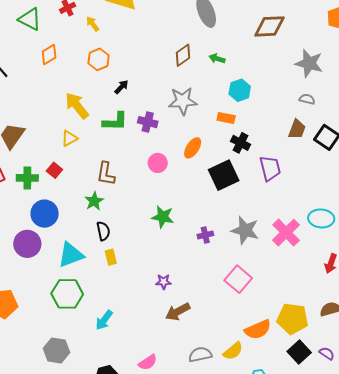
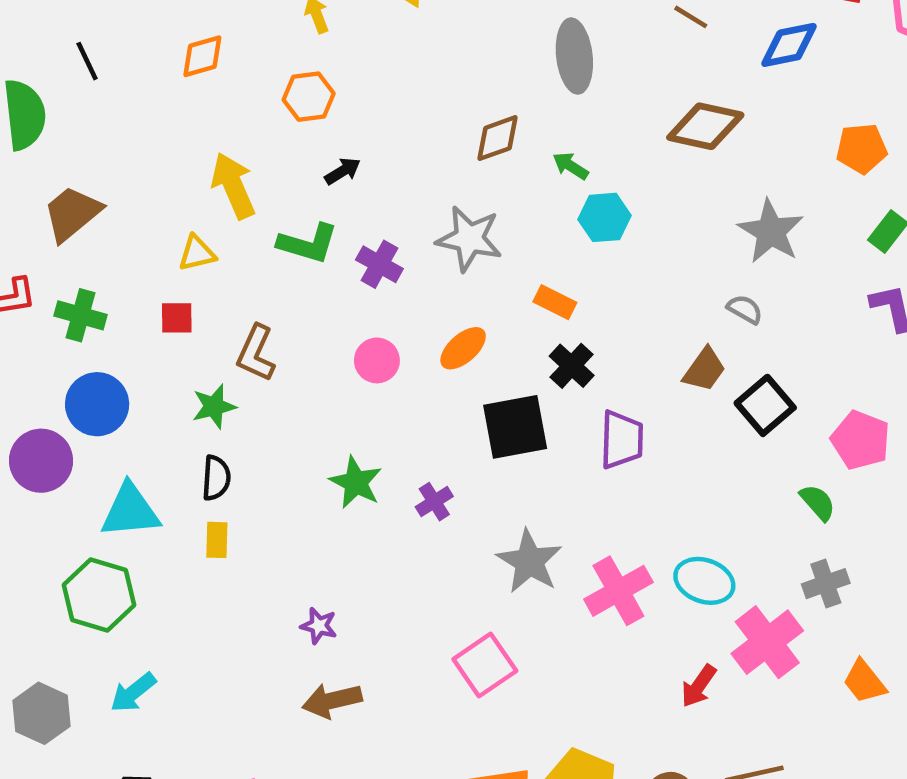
cyan hexagon: (240, 90) -> (605, 217), moved
red square: (54, 170) -> (177, 318), moved, turned 35
purple cross: (205, 235) -> (434, 502), moved, turned -35
cyan arrow: (104, 320) -> (133, 692), moved

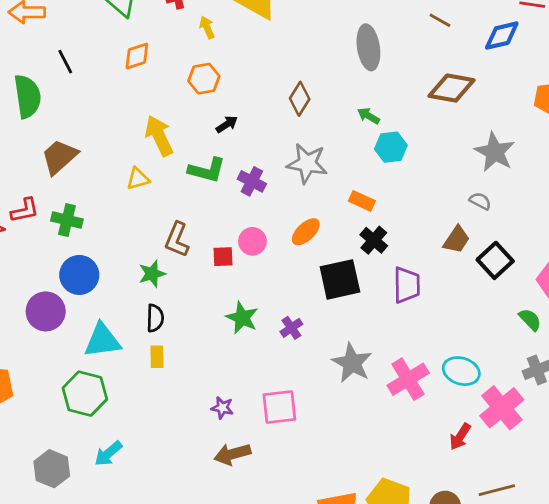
brown diamond: (497, 138) -> (300, 99), moved, turned -36
red square: (177, 318) -> (223, 257), moved
pink square: (485, 665) -> (279, 407), moved, turned 30

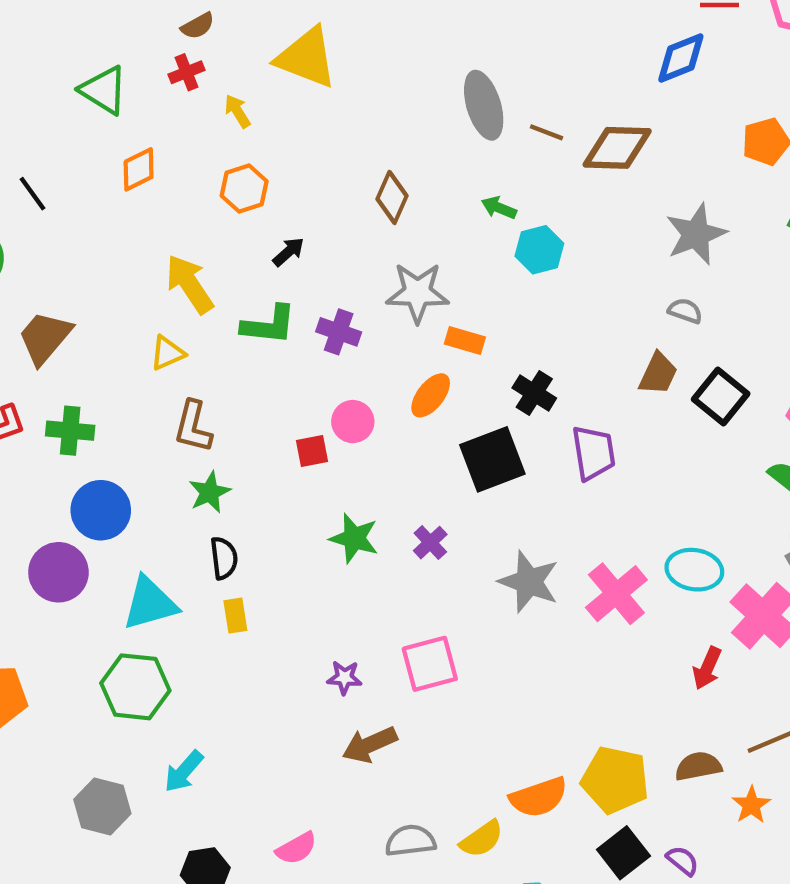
brown line: (440, 20) -> (547, 132), moved
gray star: (495, 152) -> (696, 234), turned 30
orange rectangle: (362, 201) -> (465, 341), moved
brown L-shape: (177, 240) -> (193, 427), moved

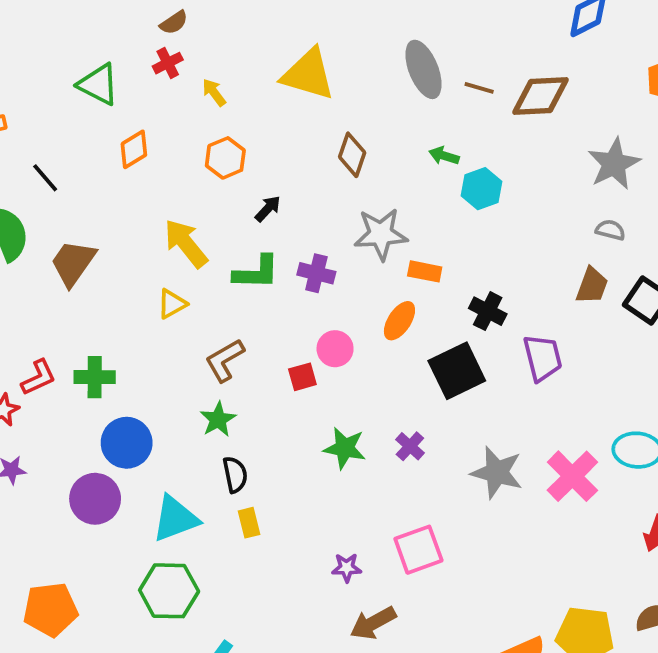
yellow triangle: (306, 58) -> (308, 74), moved
brown trapezoid: (45, 338) -> (73, 263), moved
brown L-shape: (193, 427) -> (225, 360), moved, turned 51

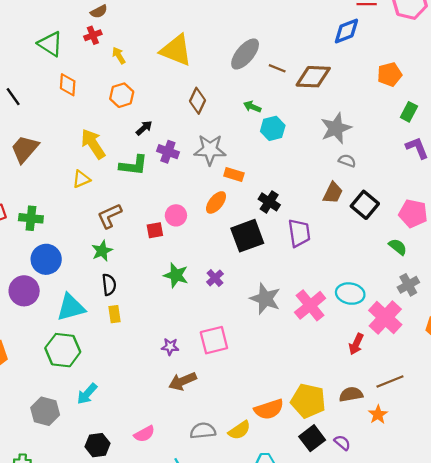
gray ellipse: (423, 69) -> (245, 54), turned 56
orange diamond: (134, 149) -> (68, 85), turned -60
gray star: (614, 164) -> (336, 128), moved
purple cross: (316, 273) -> (168, 152), moved

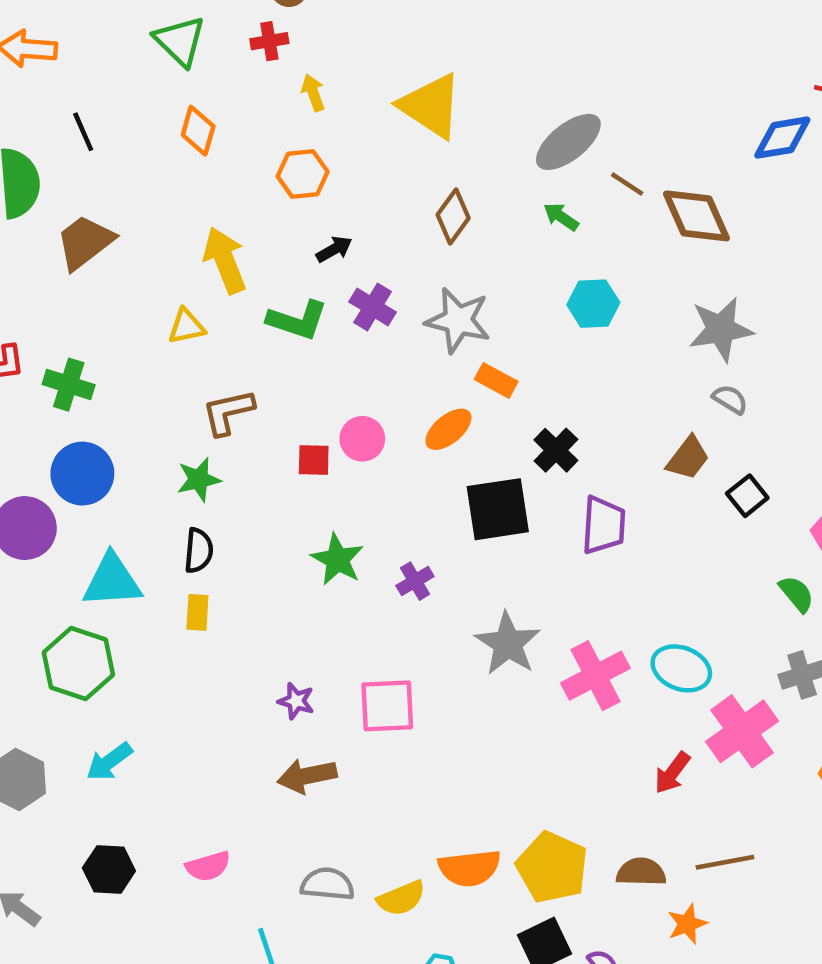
brown diamond: (313, 77) -> (696, 216), turned 52
green arrow: (252, 107) -> (561, 217), moved
black square: (365, 205) -> (747, 496), size x0.7

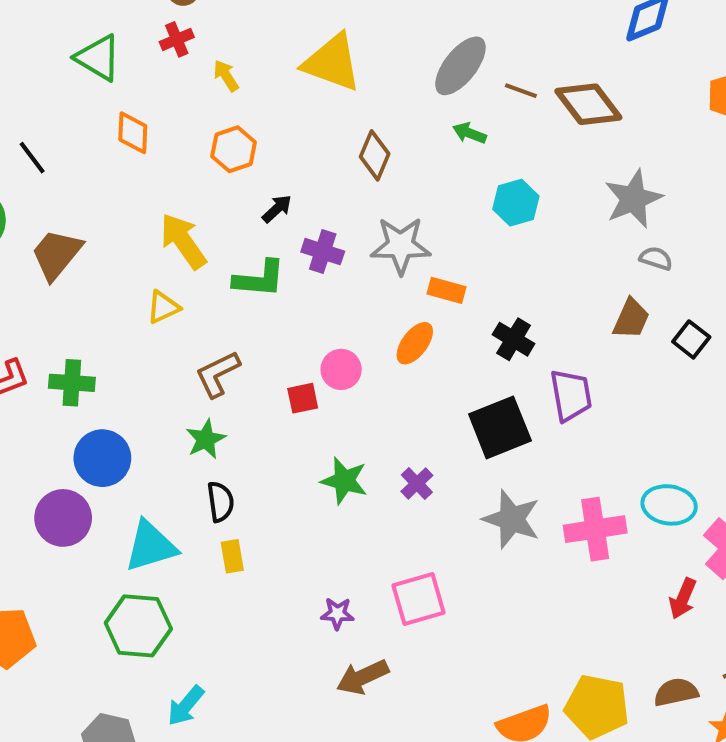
black square: (498, 509) -> (500, 427), moved
pink cross: (595, 676) -> (595, 529), turned 32

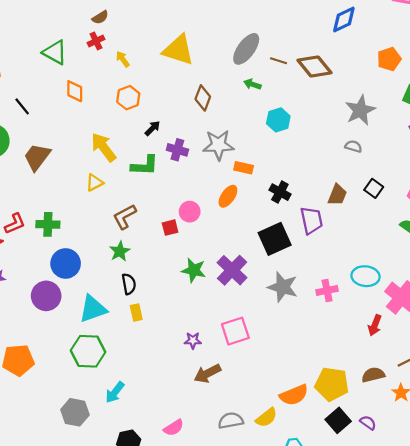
gray star: (633, 199) -> (360, 110), moved
brown trapezoid: (631, 319) -> (337, 195), moved
purple cross: (417, 483) -> (232, 270), size x1.8
pink cross: (595, 529) -> (327, 290), size x0.7

